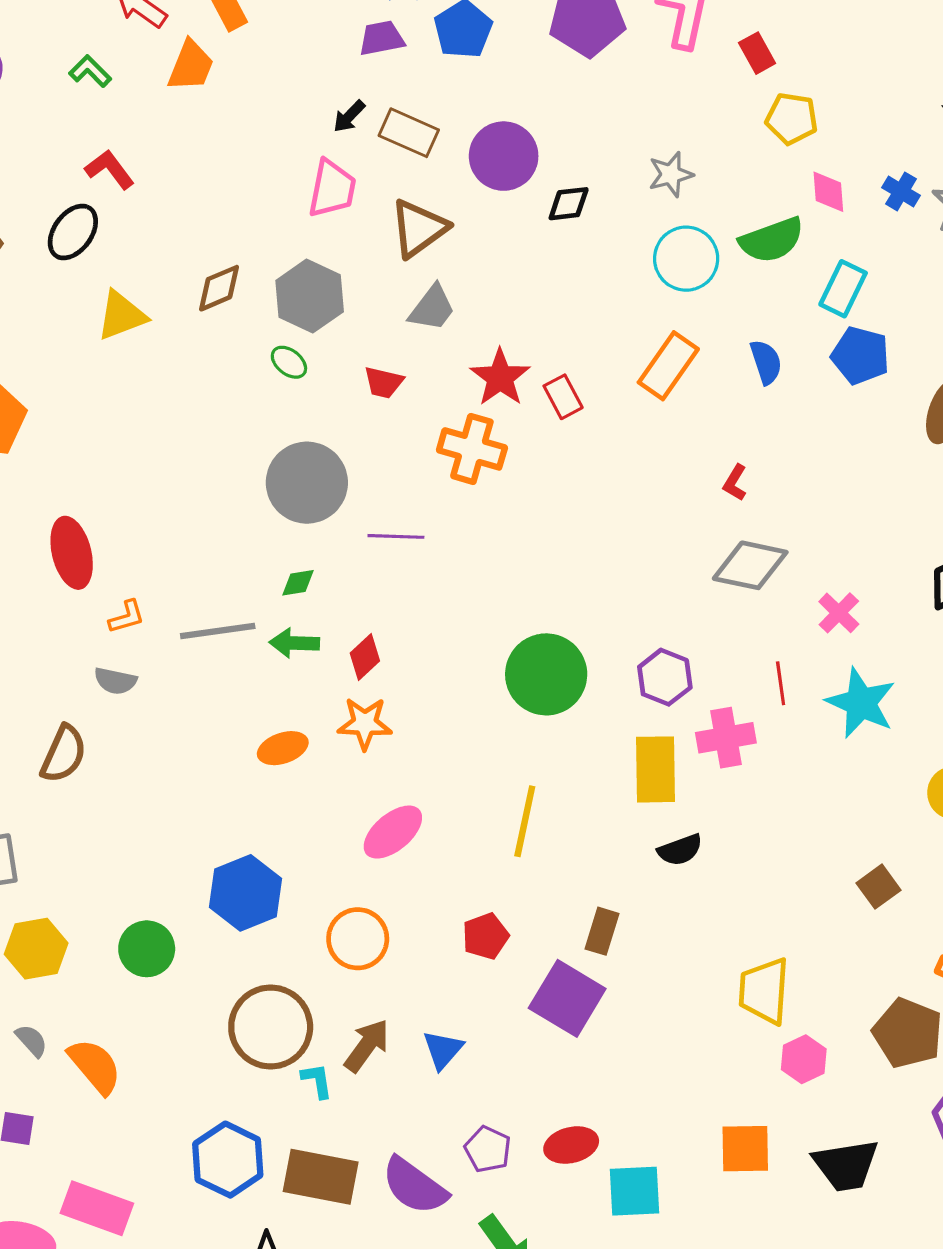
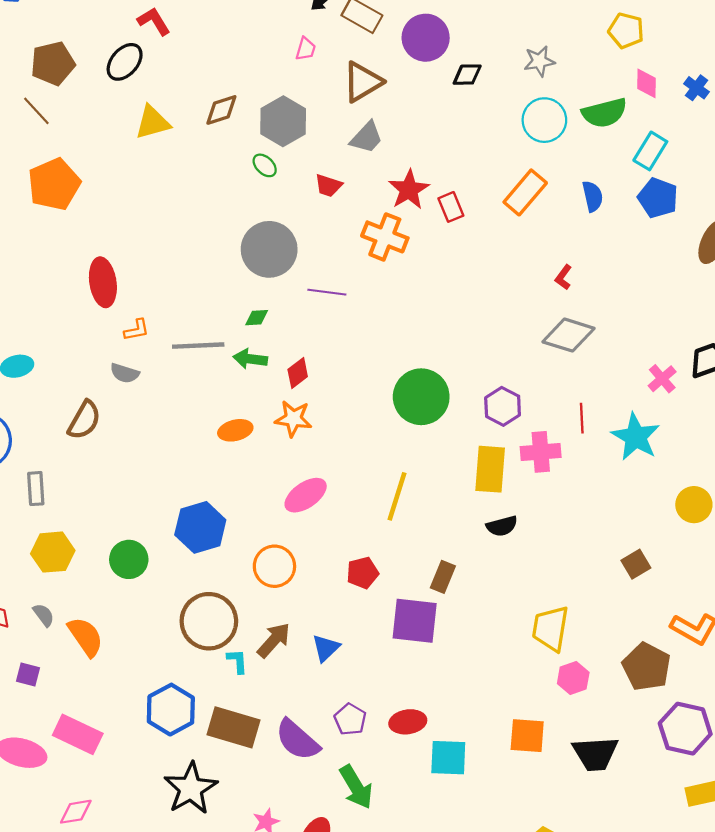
pink trapezoid: (332, 189) -> (306, 49), size x0.6
pink cross: (839, 613) -> (662, 379), moved
purple square: (567, 998) -> (415, 621), turned -30

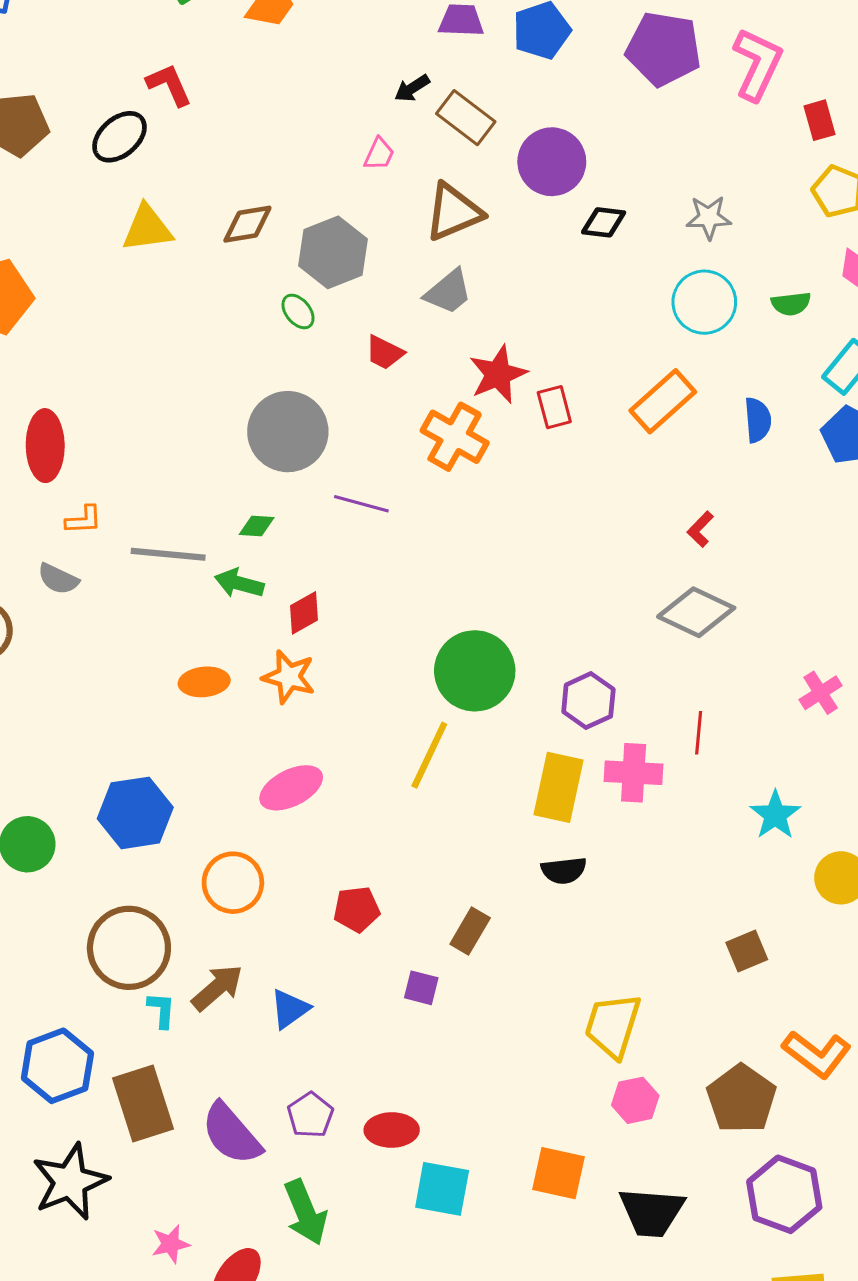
green semicircle: (604, 113) -> (791, 304), size x0.6
cyan star: (636, 437) -> (775, 815), moved, size x0.7
yellow line: (397, 496) -> (429, 755), moved
purple square: (415, 621) -> (421, 988), size x0.5
brown rectangle: (234, 727) -> (143, 1104), turned 48

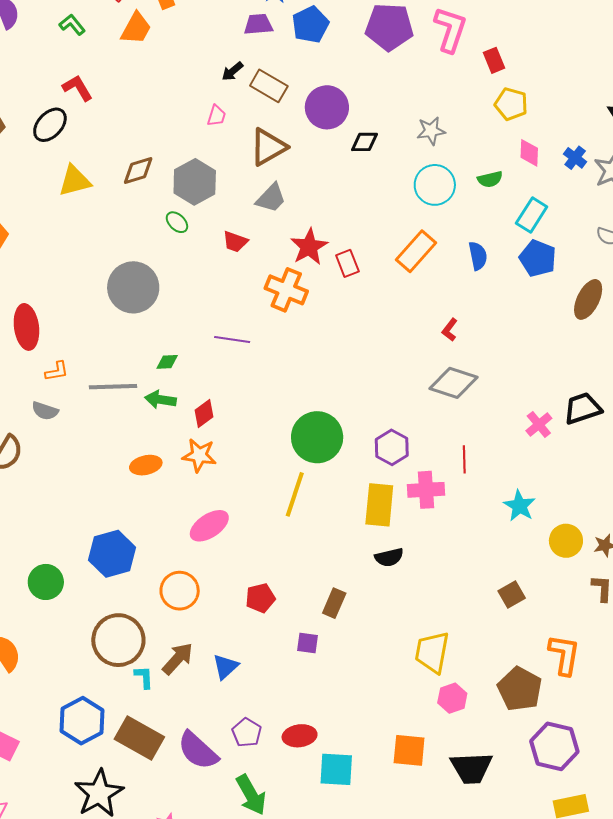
gray circle: (288, 432) -> (133, 287), moved
orange L-shape: (817, 1054) -> (564, 655), turned -111
brown rectangle: (143, 1104) -> (139, 738), turned -36

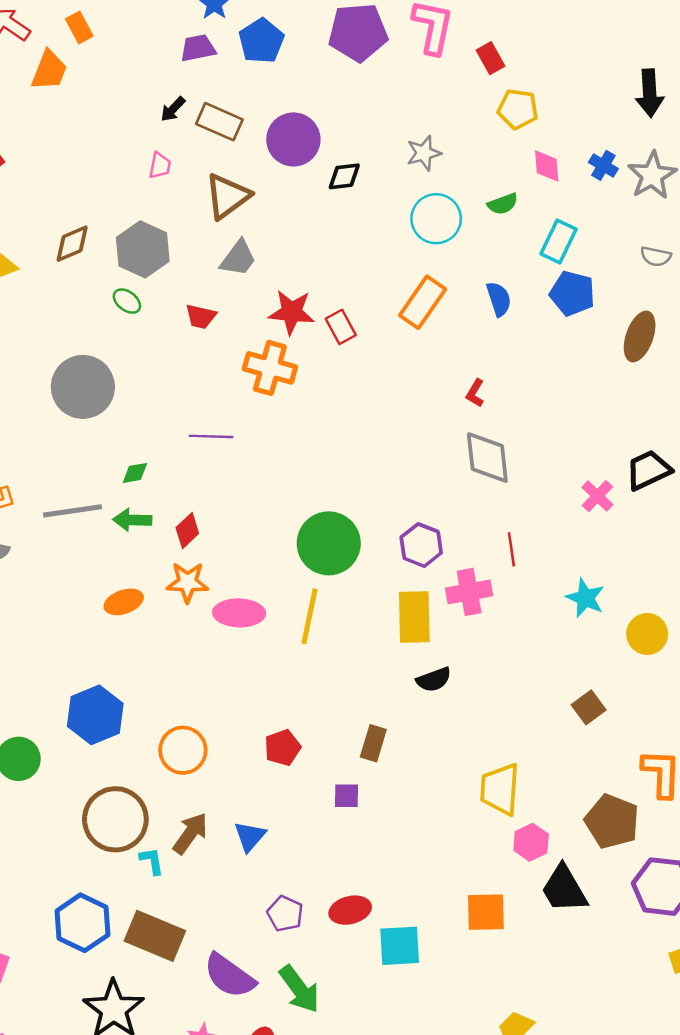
red star: (309, 247) -> (292, 312), turned -30
gray diamond: (453, 383) -> (487, 458), turned 72
pink ellipse: (209, 526) -> (239, 613), moved, turned 42
purple semicircle: (198, 751) -> (229, 976), moved
black trapezoid: (471, 768) -> (564, 889), moved, turned 69

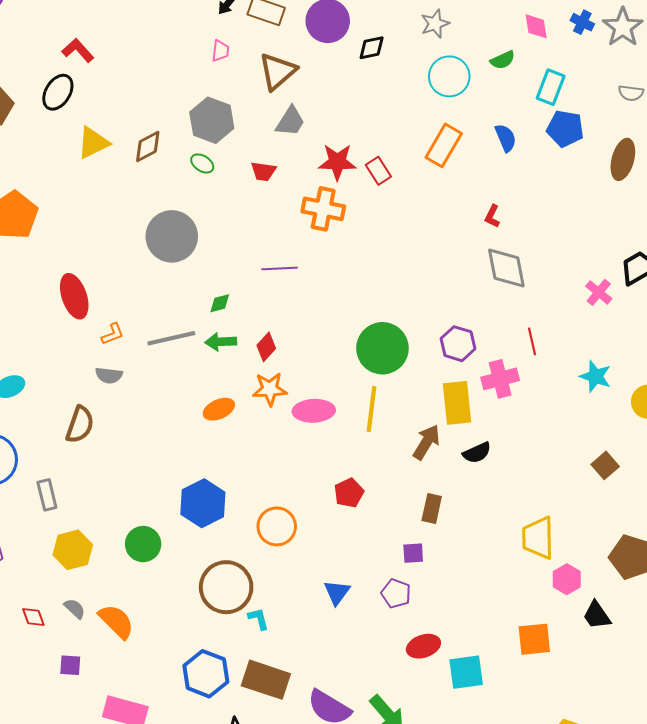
brown diamond: (72, 244) -> (148, 146), moved
red pentagon: (282, 748) -> (349, 493), moved
brown arrow: (190, 833) -> (426, 442), moved
black trapezoid: (564, 889) -> (597, 615), size x0.7
purple pentagon: (285, 914) -> (396, 593), moved

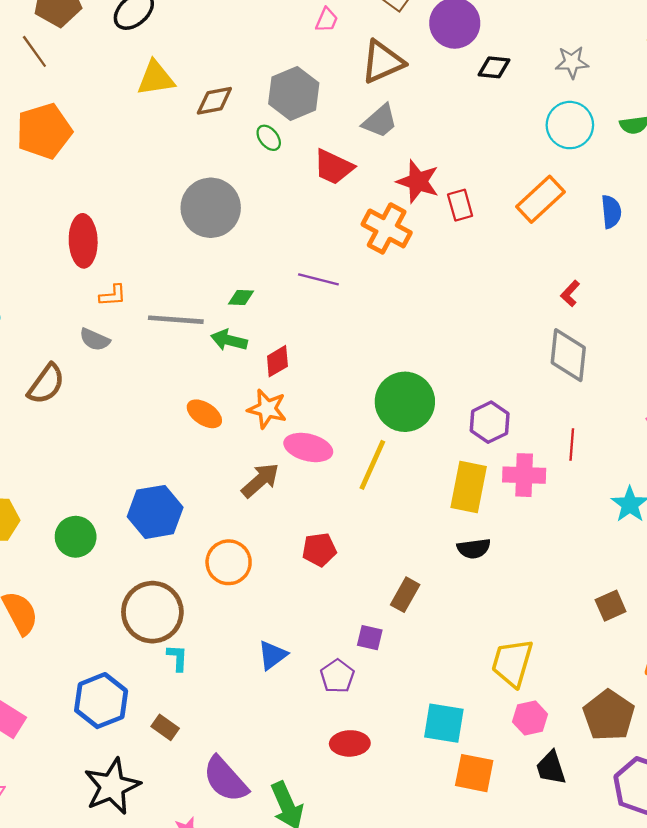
red trapezoid: (263, 171) -> (333, 167), size x1.4
orange ellipse: (219, 409) -> (204, 414), turned 40
brown arrow: (426, 442) -> (260, 480), moved
cyan square: (466, 672) -> (444, 723), moved
brown rectangle: (266, 680) -> (165, 727), size x0.5

